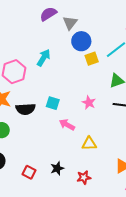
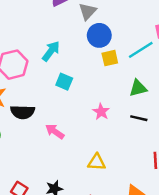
cyan square: (53, 103) -> (64, 82), moved
pink arrow: (67, 125) -> (55, 131), moved

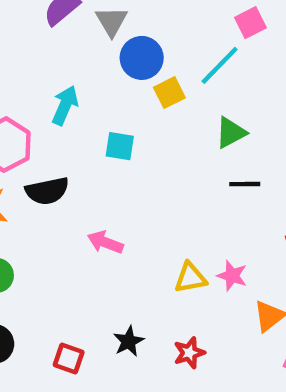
cyan square: (64, 82) -> (120, 146), moved
black semicircle: (23, 112) -> (47, 191), moved
pink star: (101, 112) -> (232, 276), moved

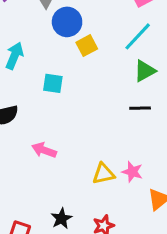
cyan line: (220, 65) -> (138, 36), moved
green triangle: (231, 133) -> (145, 71), moved

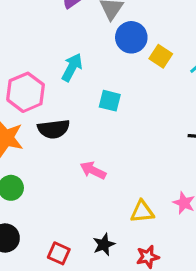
yellow square: (87, 46) -> (161, 56), moved, turned -35
yellow triangle: (104, 174) -> (142, 212), moved

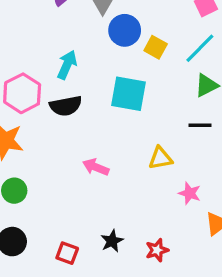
cyan square: (110, 101) -> (129, 94), moved, size x1.6
black semicircle: (54, 129) -> (66, 106), moved
yellow triangle: (142, 212) -> (160, 158), moved

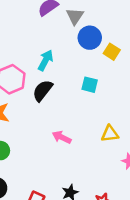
cyan square: (129, 94) -> (90, 85), size x0.6
black semicircle: (66, 106) -> (43, 91), turned 135

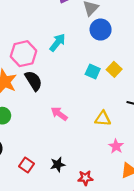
yellow square: (112, 52) -> (114, 69), moved
black semicircle: (43, 91) -> (33, 81), moved, turned 100

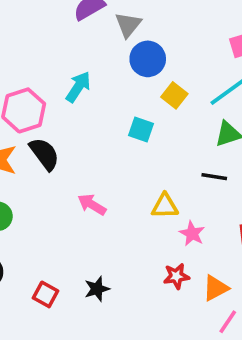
yellow square: (114, 69) -> (174, 95), moved
pink star: (116, 146) -> (192, 233), moved
red star: (85, 178) -> (176, 276), moved

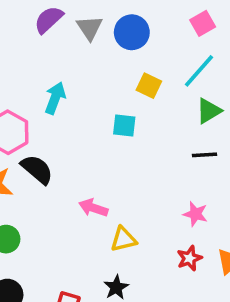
blue circle: (148, 59) -> (132, 32), moved
yellow triangle: (165, 206) -> (123, 239), moved

